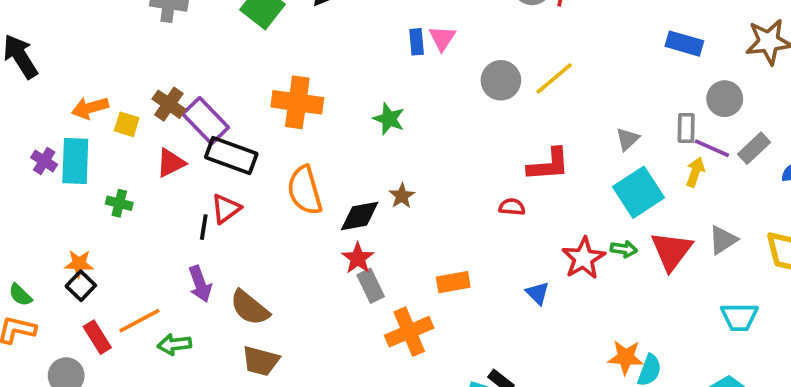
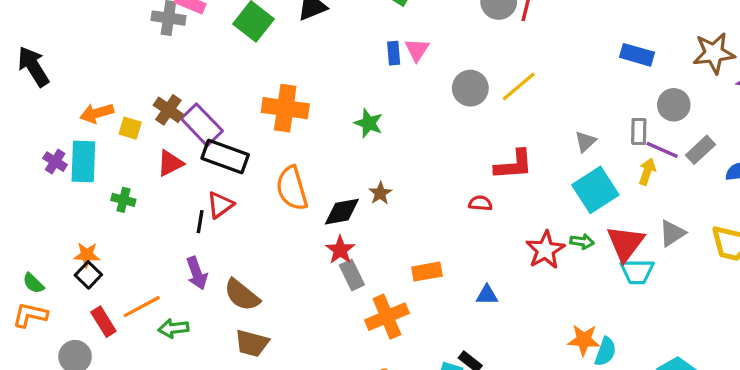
blue triangle: (538, 293) -> (487, 295), moved, turned -45
cyan trapezoid: (739, 317) -> (637, 272), moved

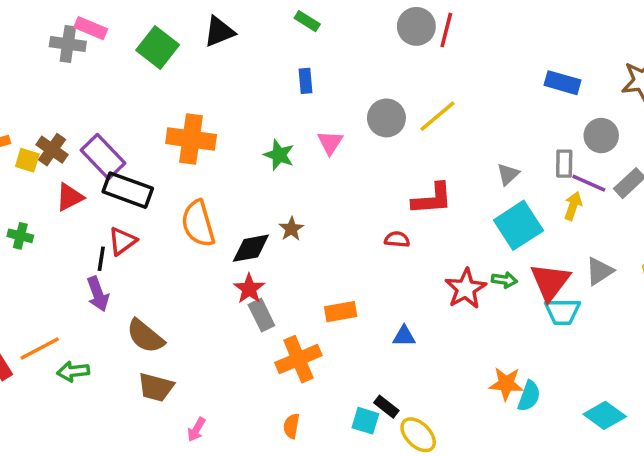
pink triangle: (417, 50) -> (330, 143), moved
brown cross: (168, 110) -> (52, 150), moved
purple arrow: (197, 273) -> (98, 294), moved

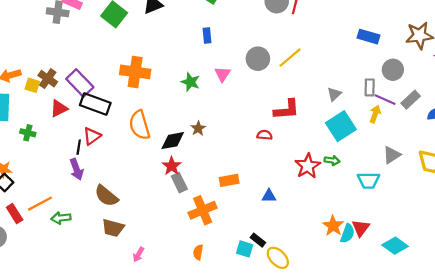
red triangle: (550, 282) -> (361, 228), moved, size x0.7
orange star: (506, 384) -> (333, 226), turned 30

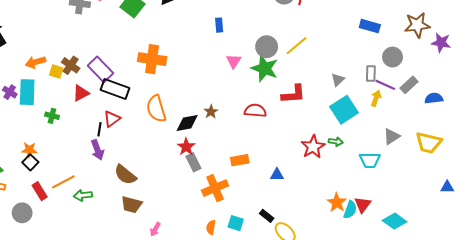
green star: (190, 82) -> (265, 68), moved, size x1.5
red semicircle: (265, 135) -> (255, 111), moved, size x1.5
cyan square: (245, 249) -> (236, 223), moved

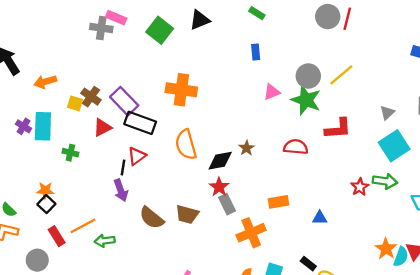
pink triangle: (234, 61) -> (272, 92), turned 35
orange arrow: (36, 62) -> (45, 82), moved
green arrow: (336, 142) -> (385, 181), size x1.5
red star: (313, 147) -> (360, 187), size x0.7
brown trapezoid: (131, 205) -> (187, 214), moved

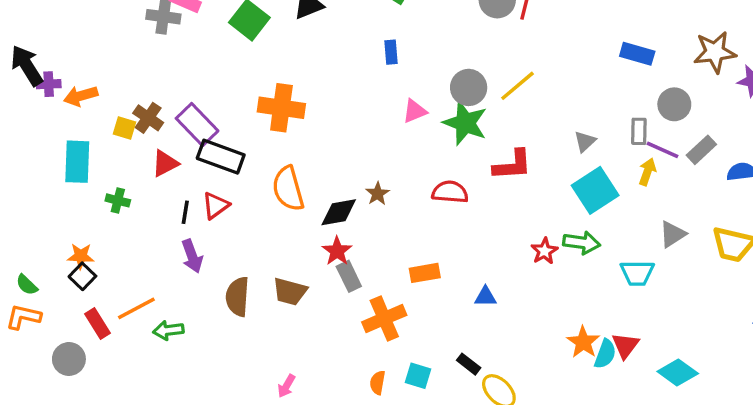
purple cross: (24, 126) -> (49, 84), moved, turned -35
black line: (123, 167) -> (185, 212), moved
brown semicircle: (152, 218) -> (238, 297), turned 55

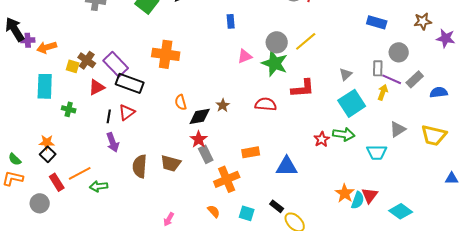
brown star: (715, 52) -> (423, 21), size x0.7
orange semicircle: (288, 189) -> (181, 102), moved, size x0.6
blue triangle: (485, 297) -> (287, 166), size x1.6
orange semicircle: (378, 383) -> (214, 211), moved, turned 128

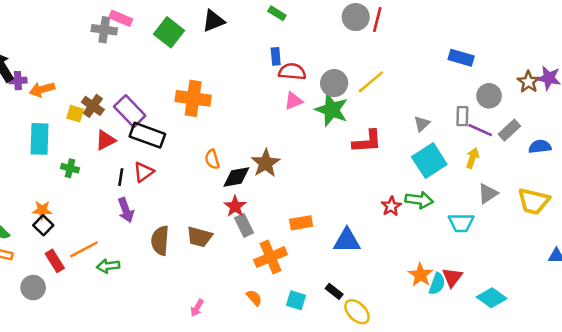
brown star: (423, 21) -> (528, 82), moved, turned -30
yellow arrow: (383, 92) -> (473, 158), moved
red semicircle: (266, 104) -> (292, 72), moved
brown star: (223, 105) -> (266, 163), size x1.6

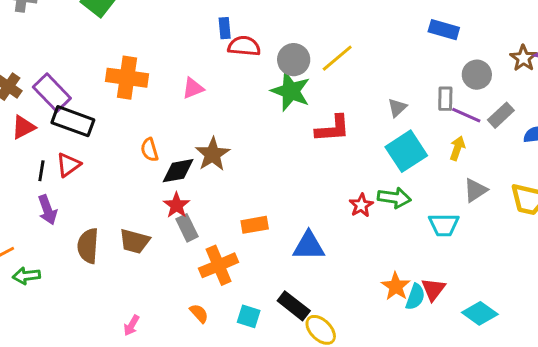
pink triangle: (293, 101) -> (193, 88), moved
black rectangle: (334, 291) -> (294, 306), size x1.5

